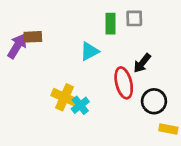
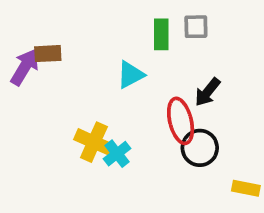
black circle: (154, 101) -> (200, 148), moved

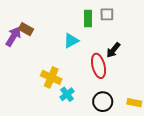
brown rectangle: (48, 54) -> (26, 29), turned 32
black circle: (200, 148) -> (103, 102), moved
cyan cross: (117, 154) -> (67, 94), moved

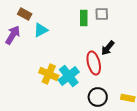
brown rectangle: (26, 29) -> (25, 14), moved
cyan triangle: (71, 41) -> (41, 30), moved
cyan cross: (67, 94) -> (69, 76), moved, size x1.5

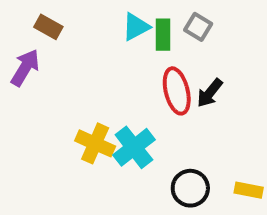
gray square: (102, 14) -> (198, 27), turned 32
cyan triangle: (41, 30) -> (136, 27), moved
red ellipse: (94, 63) -> (177, 91), moved

